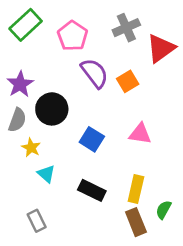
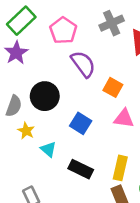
orange square: (128, 81) -> (113, 87), moved, turned -30
purple star: (20, 84) -> (16, 53), moved
cyan triangle: (46, 174) -> (48, 149), moved

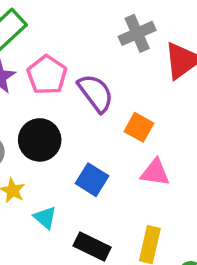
pink pentagon: (63, 31) -> (47, 75), moved

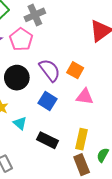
gray cross: (137, 33) -> (35, 15), moved
purple semicircle: (96, 93) -> (50, 70), moved

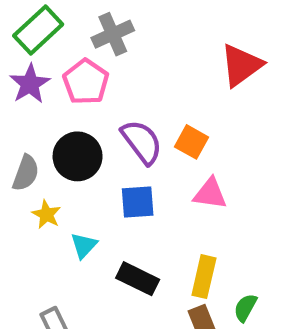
blue square: (48, 101) -> (138, 202), turned -36
cyan triangle: (20, 123) -> (84, 246), turned 32

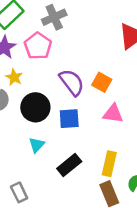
black circle: (78, 156) -> (35, 107), moved
yellow star: (46, 214) -> (14, 77), moved
black rectangle: (138, 279) -> (69, 165), turned -65

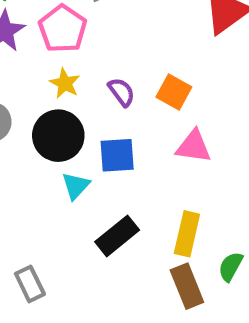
yellow star: (14, 77) -> (65, 83), moved
purple semicircle: (72, 82) -> (122, 92), size x0.6
cyan triangle: (37, 145) -> (76, 186), moved

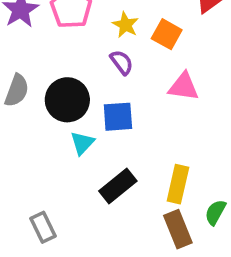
yellow star: (65, 83) -> (125, 25), moved
orange square: (174, 92) -> (167, 34), moved
pink triangle: (194, 147) -> (184, 87), moved

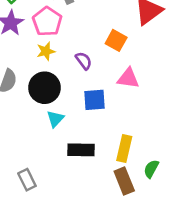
yellow star: (125, 25) -> (46, 51), moved, turned 30
blue square: (118, 117) -> (94, 100), moved
black rectangle: (118, 186) -> (81, 150), turned 40

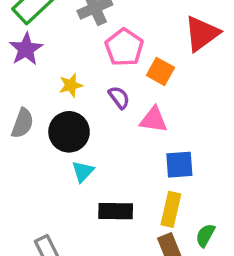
pink pentagon: (47, 22) -> (124, 47), moved
pink triangle: (128, 78) -> (154, 120), moved
blue square: (94, 100) -> (179, 165), moved

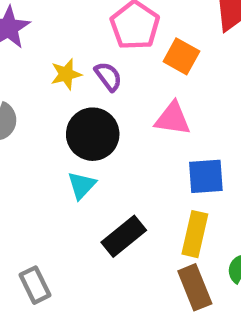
purple semicircle: (119, 97) -> (108, 76), moved
black circle: (69, 132) -> (93, 134), moved
black rectangle: (116, 211) -> (124, 236), turned -40

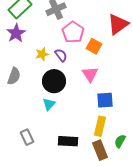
pink triangle: (173, 119) -> (90, 74), turned 48
black rectangle: (124, 236) -> (68, 141), moved, turned 42
gray rectangle: (35, 285) -> (27, 137), moved

